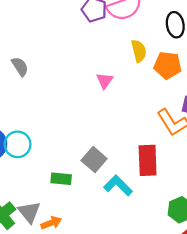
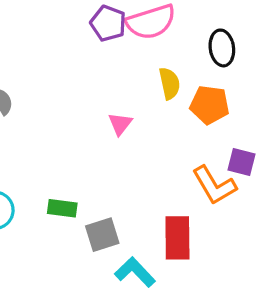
gray square: (94, 160) -> (102, 235), turned 30
green rectangle: (61, 179) -> (62, 208), moved

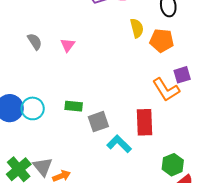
pink triangle: (120, 124) -> (68, 45), moved
purple square: (241, 162) -> (182, 75), turned -30

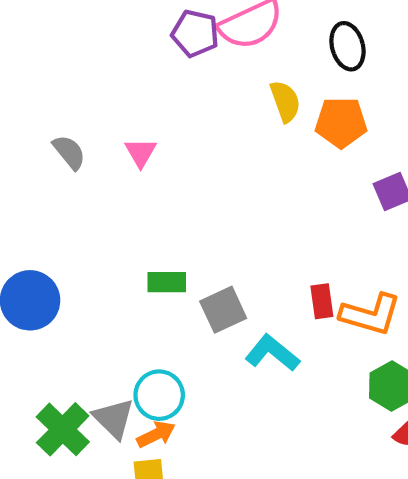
orange L-shape: (166, 90) -> (370, 314), moved, turned -36
cyan circle: (33, 108) -> (159, 395), moved
red rectangle: (144, 122) -> (322, 301), size x0.6

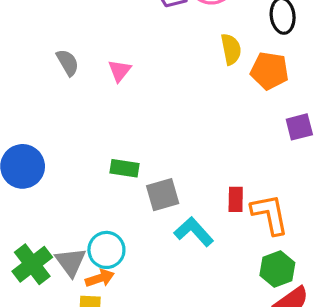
orange L-shape: (370, 314) -> (270, 214), turned -126

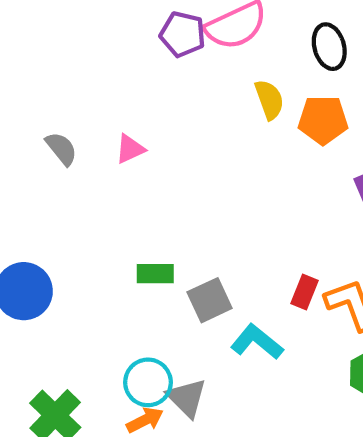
pink triangle: (120, 71) -> (130, 149), turned 35
red rectangle: (236, 199) -> (305, 292), turned 30
gray triangle: (71, 262) -> (187, 398), moved

